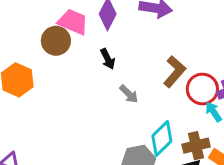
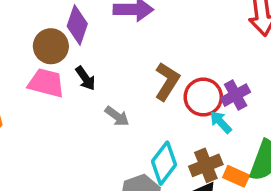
pink trapezoid: (73, 22) -> (46, 83), moved
brown circle: (56, 41) -> (51, 46), moved

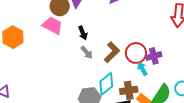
black arrow: (85, 78) -> (83, 33), moved
brown L-shape: (167, 81) -> (112, 52), moved

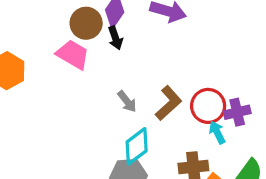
black arrow: (83, 33) -> (115, 38), moved
cyan diamond: (106, 84) -> (137, 146), moved

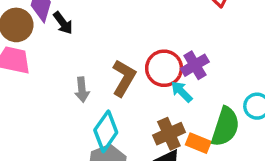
black arrow: (115, 38) -> (63, 23), moved
gray arrow: (127, 101) -> (82, 90), turned 50

